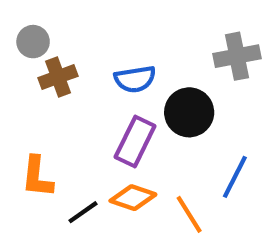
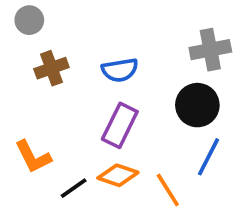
gray circle: (33, 42) -> (29, 20), moved
black circle: (189, 112) -> (197, 105), moved
orange L-shape: (37, 177) -> (33, 157), turned -33

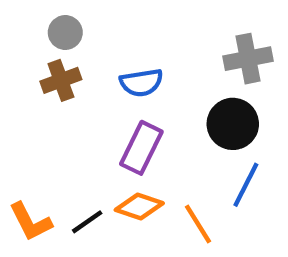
gray circle: (29, 20) -> (65, 33), moved
orange L-shape: (33, 157) -> (30, 222), moved

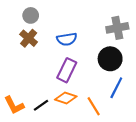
brown cross: (61, 80) -> (29, 38), turned -30

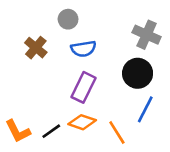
gray circle: (31, 15) -> (68, 19), moved
gray cross: (117, 28) -> (147, 35), turned 35

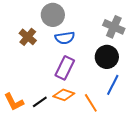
gray circle: (68, 19) -> (53, 15), size x1.5

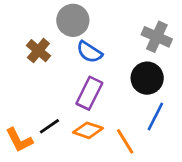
blue semicircle: (65, 38) -> (89, 52), turned 42
black line: (40, 102) -> (49, 126), moved

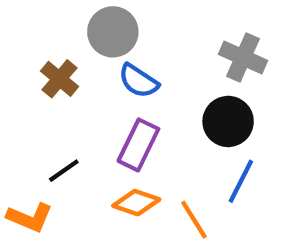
black line: (49, 126) -> (64, 171), moved
orange L-shape: (19, 140) -> (30, 217), turned -40

